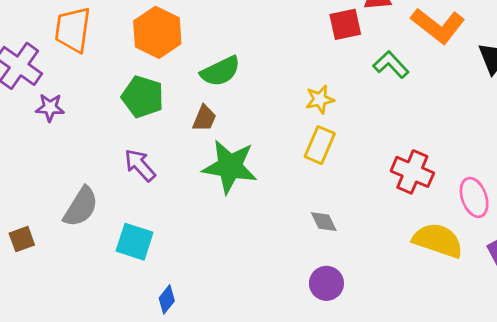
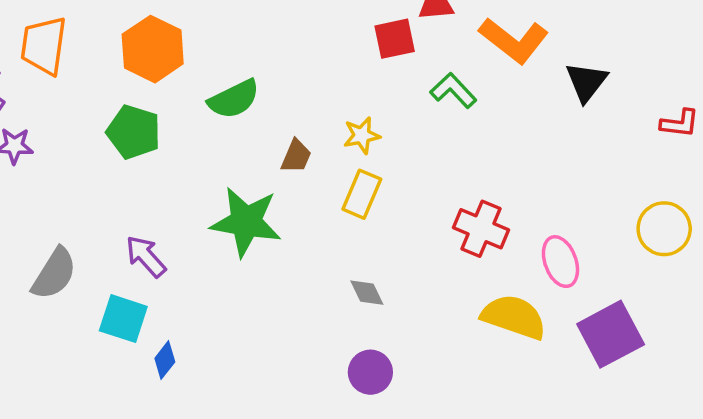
brown trapezoid: (204, 118) -> (296, 156), moved
purple arrow: (140, 165) -> (146, 256), moved
blue diamond: (167, 299) -> (165, 360), moved

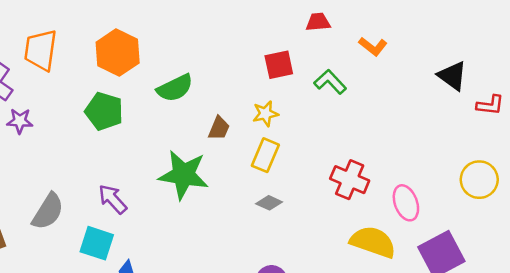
red square: (395, 39) -> (279, 65), moved
orange L-shape: (514, 40) -> (373, 46), size x0.6
black triangle: (586, 82) -> (452, 76), moved, turned -32
gray diamond: (367, 293) -> (269, 203), moved, turned -40

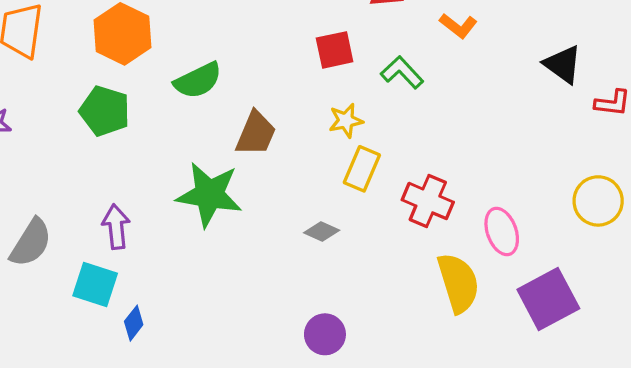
yellow star: (265, 114) -> (346, 121), moved
brown trapezoid: (219, 128) -> (256, 133), size x1.4
yellow rectangle: (265, 155) -> (362, 169), moved
purple arrow: (113, 199) -> (116, 227), turned 36
yellow semicircle: (373, 242) -> (458, 283), turned 54

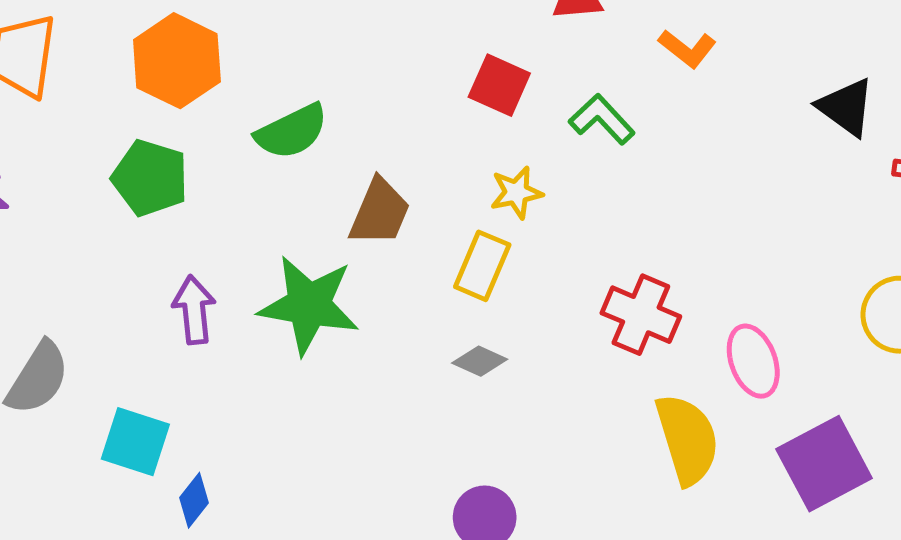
red square: (335, 50) -> (499, 85), turned 36
yellow rectangle: (362, 169) -> (482, 266), moved
purple arrow: (116, 227) -> (194, 310), moved

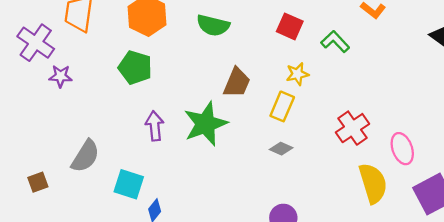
green semicircle: (292, 132) -> (213, 25), moved, turned 40
green star: (309, 305) -> (205, 124), turned -30
red cross: (641, 315) -> (353, 128), turned 32

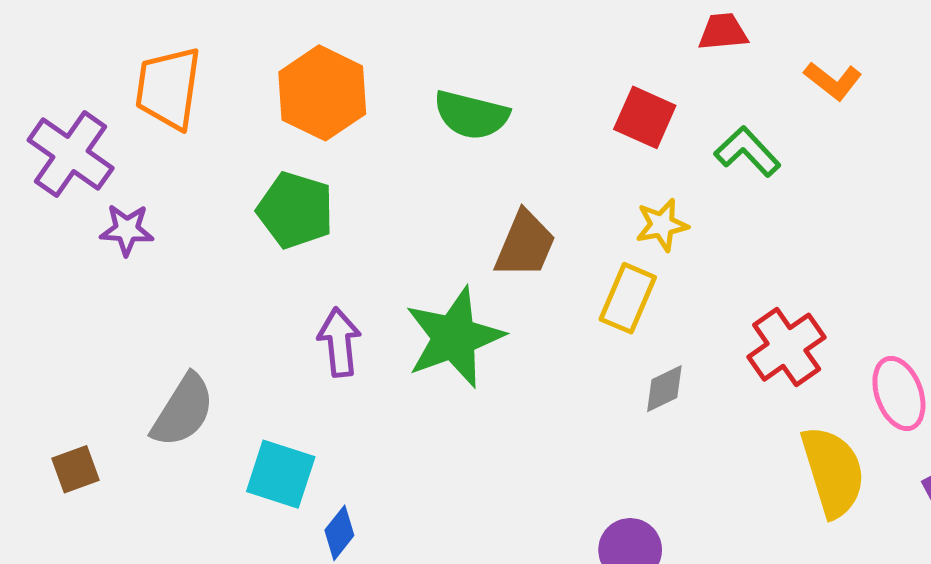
gray diamond: (281, 149) -> (664, 389), moved, turned -50

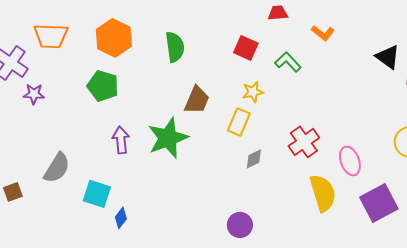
orange trapezoid: (168, 88) -> (51, 36), turned -96
green semicircle: (471, 115) -> (175, 47), turned -112

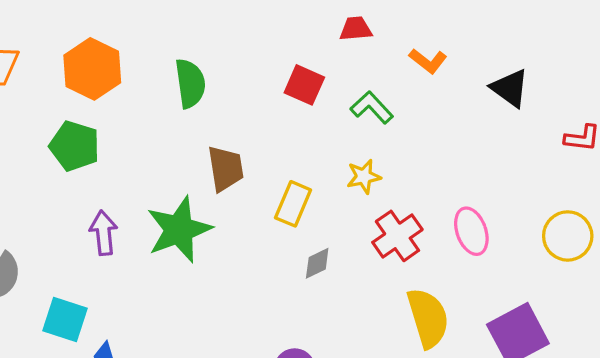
black triangle: (388, 57) -> (510, 88), moved
yellow star: (253, 92) -> (364, 177), moved
brown trapezoid: (197, 100) -> (226, 169), turned -32
pink ellipse: (350, 161) -> (471, 231), moved

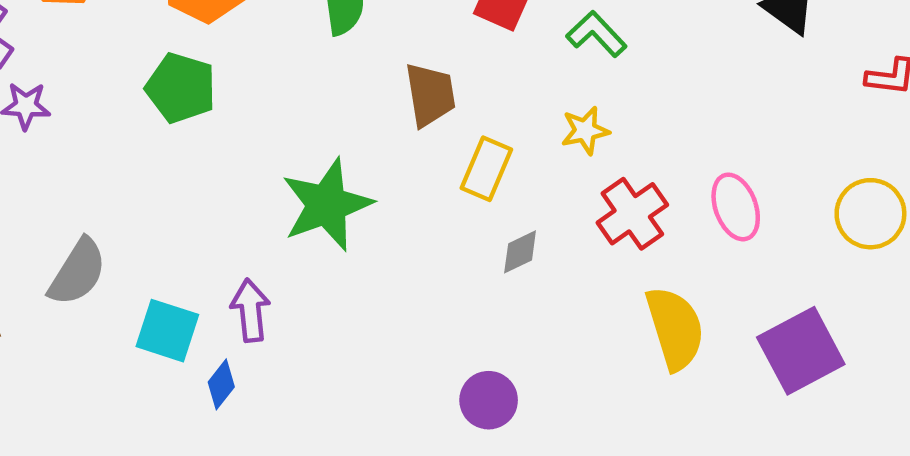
brown trapezoid: (226, 169) -> (430, 95), moved
purple arrow: (104, 233) -> (250, 310), moved

